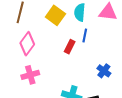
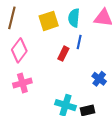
yellow square: (55, 15) -> (49, 21), turned 36

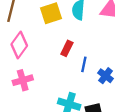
blue line: (79, 42) -> (84, 64), moved

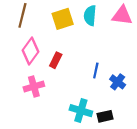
red rectangle: (67, 48) -> (56, 60), moved

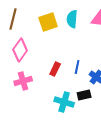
red rectangle: (56, 60) -> (55, 69), moved
black rectangle: (105, 116) -> (84, 95), moved

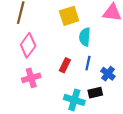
cyan semicircle: (72, 19) -> (85, 37), moved
yellow square: (48, 22) -> (69, 16), moved

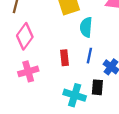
red rectangle: (65, 65) -> (65, 58), turned -32
black rectangle: (95, 93) -> (97, 87), turned -72

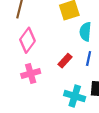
red rectangle: (65, 58) -> (65, 61), turned 48

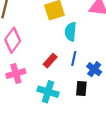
cyan cross: (75, 96) -> (48, 92), moved

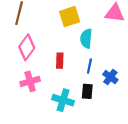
red rectangle: (50, 61) -> (60, 61), moved, turned -40
black rectangle: (81, 89) -> (87, 91), moved

